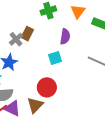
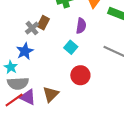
cyan square: (55, 58) -> (71, 47), turned -32
red circle: (47, 87) -> (80, 75), moved

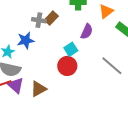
gray cross: (32, 28) -> (39, 20), turned 32
red circle: (80, 75) -> (67, 66), moved

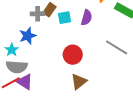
cyan square: (71, 49) -> (65, 18), moved, turned 32
brown triangle: (38, 89) -> (79, 82), moved

